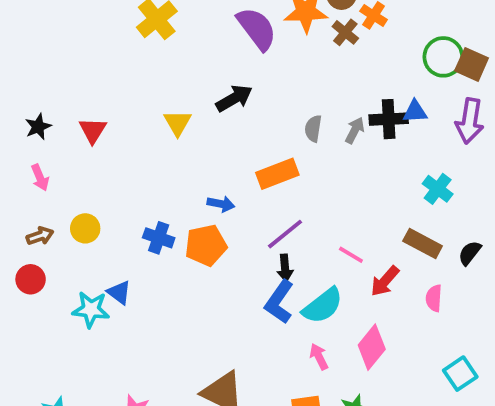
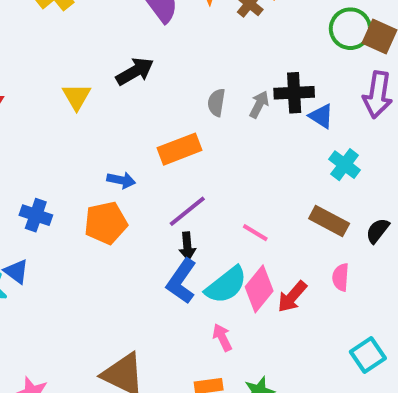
blue triangle: (415, 112) -> (321, 116), moved, turned 36
blue cross: (159, 238) -> (36, 215), moved
red arrow: (385, 281) -> (292, 297), moved
pink diamond: (372, 347) -> (259, 289), moved

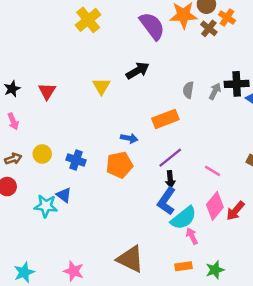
cyan semicircle: (226, 285) -> (183, 218), moved

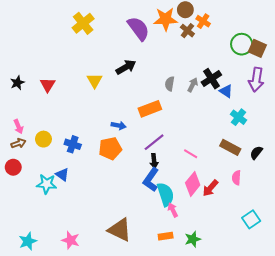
black cross: (237, 84) -> (211, 79), turned -30
pink arrow: (13, 121) -> (18, 127), moved
cyan semicircle: (183, 218) -> (166, 194), turned -70

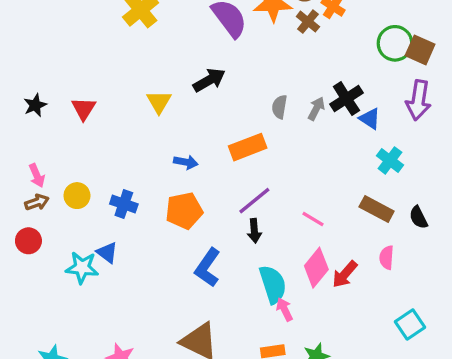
blue arrow: (119, 126) -> (186, 162), moved
black semicircle: (256, 153) -> (418, 217), turned -64
blue L-shape: (151, 180) -> (208, 268), moved

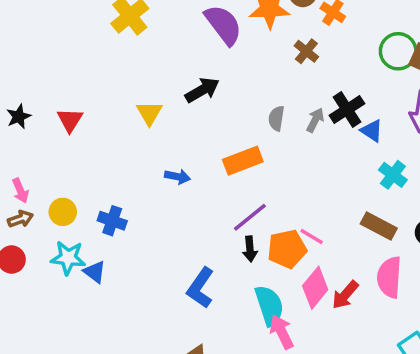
brown cross: (308, 22) -> (306, 51), moved
orange pentagon: (184, 211) -> (287, 249), moved
pink semicircle: (387, 258) -> (389, 277), size x1.6
cyan star: (82, 268) -> (68, 258), moved
pink arrow: (285, 309) -> (282, 332), size x1.4

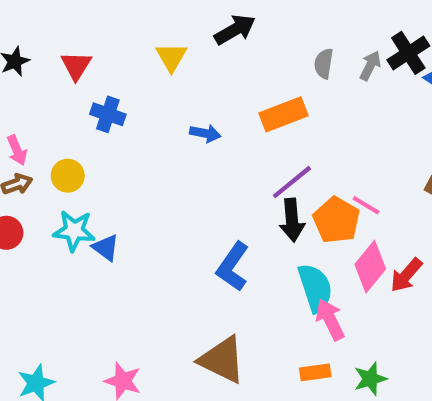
blue cross: (112, 221) -> (108, 114), moved
black arrow: (250, 249) -> (292, 220), size x1.4
orange pentagon: (287, 249) -> (336, 220), turned -30

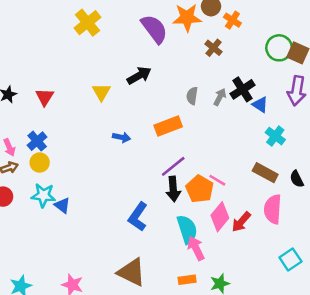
blue cross: (108, 114) -> (37, 141), moved, turned 30

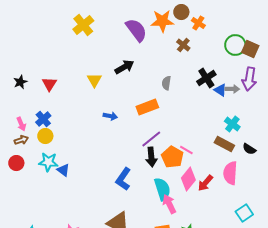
gray arrow: (220, 97) -> (232, 89), moved, turned 64
cyan cross: (275, 136) -> (232, 124), moved
black semicircle: (297, 179) -> (249, 149), turned -32

